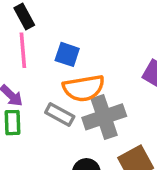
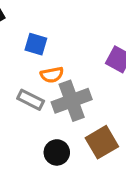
orange semicircle: (84, 88) -> (52, 75), size x0.6

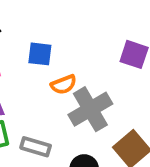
gray rectangle: (31, 100) -> (36, 147), moved

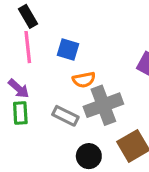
gray rectangle: (36, 147) -> (65, 116), moved

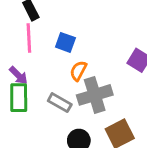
orange semicircle: (84, 80) -> (78, 71), turned 126
green rectangle: (20, 113) -> (19, 98), size x1.4

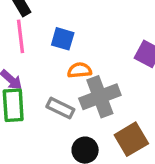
orange semicircle: (78, 71) -> (79, 70), turned 60

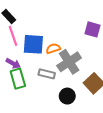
blue square: (63, 39) -> (33, 44), moved, size x1.5

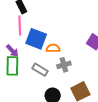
gray cross: (69, 62) -> (64, 65), size x0.6

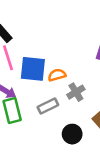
gray rectangle: (40, 70) -> (48, 106), turned -42

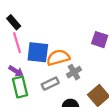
orange semicircle: (57, 75) -> (58, 58), size x1.5

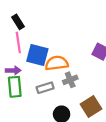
purple arrow: (16, 71) -> (13, 70), turned -40

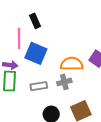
black rectangle: (18, 22) -> (35, 21), moved
orange semicircle: (57, 63) -> (72, 64), moved

